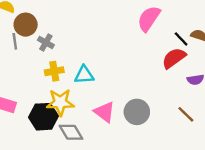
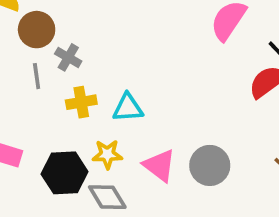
gray line: (15, 41) -> (37, 76), moved
yellow star: (60, 102) -> (107, 154), moved, size x0.7

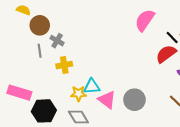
cyan triangle: (128, 108) -> (92, 86), moved
black hexagon: (65, 173) -> (44, 111), moved

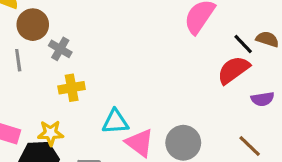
gray line: (40, 51) -> (18, 60), moved
yellow star: (78, 94) -> (51, 133), moved

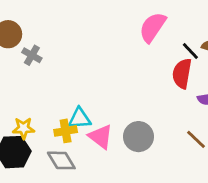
red semicircle: (233, 70) -> (182, 73), turned -44
yellow cross: (72, 88) -> (66, 131), moved

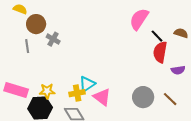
black line: (190, 51) -> (157, 36), moved
cyan triangle: (80, 118) -> (87, 84), turned -30
gray circle: (138, 137) -> (143, 97), moved

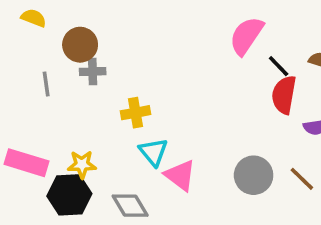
brown circle: (36, 24) -> (80, 45), moved
gray cross: (53, 39) -> (93, 72), turned -32
cyan triangle: (87, 84) -> (153, 152), turned -36
yellow cross: (77, 93) -> (136, 113), moved

